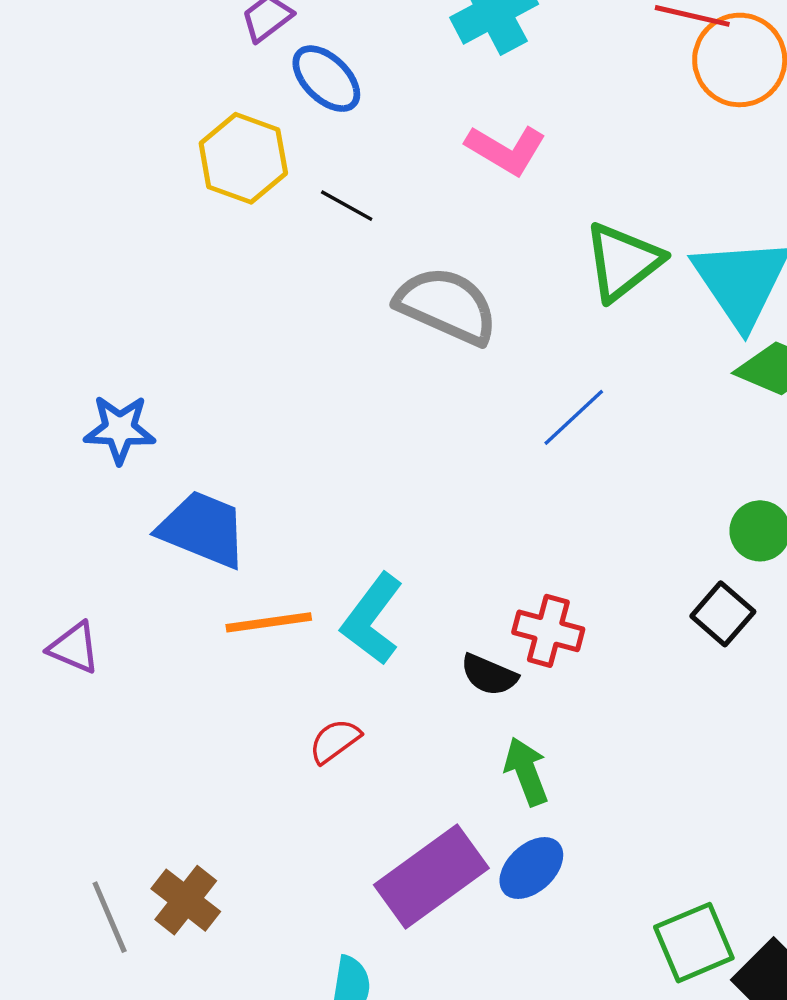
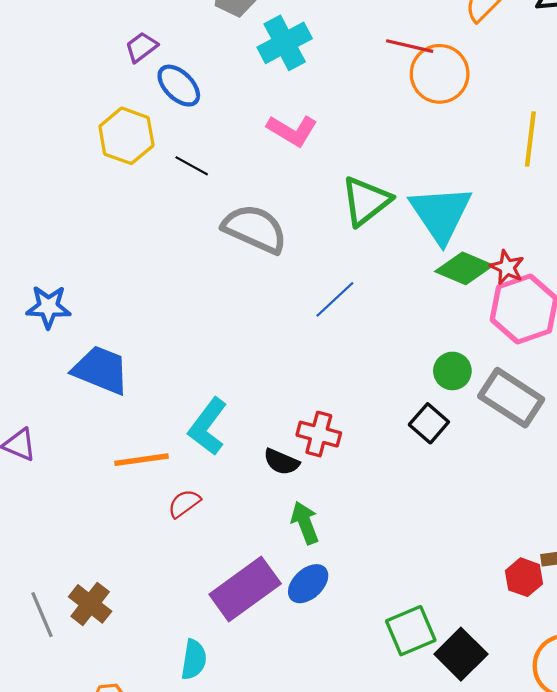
orange line: (269, 622) -> (141, 460), moved

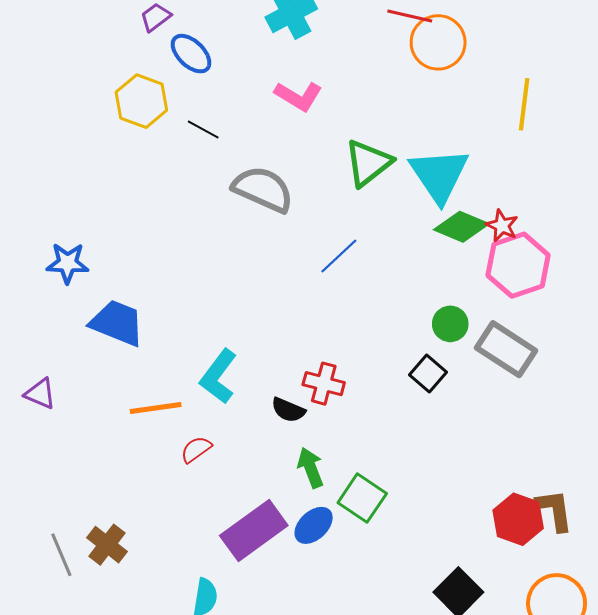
red hexagon: (524, 577) -> (518, 519), size x1.4
green square: (411, 631) -> (362, 498), moved, turned -33

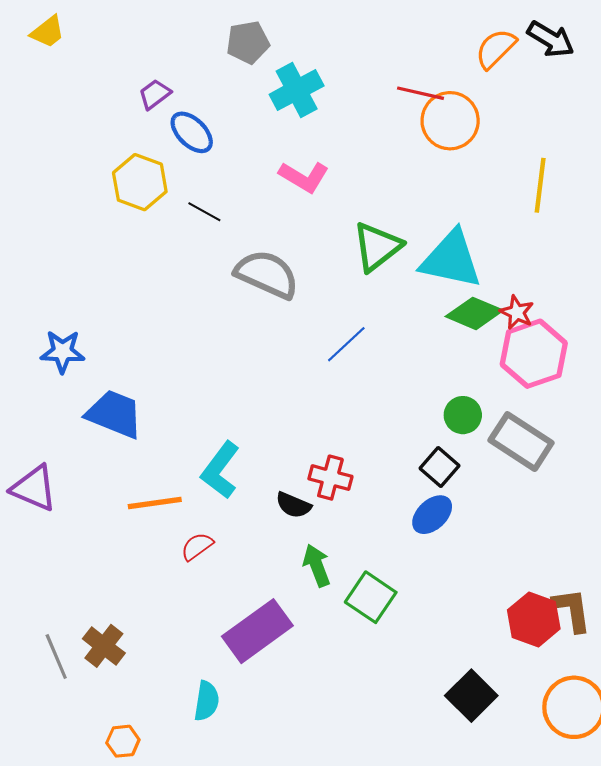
cyan triangle: (439, 175) -> (451, 259), turned -44
purple triangle: (40, 394) -> (34, 488), size x1.4
blue ellipse: (314, 525) -> (432, 515), moved

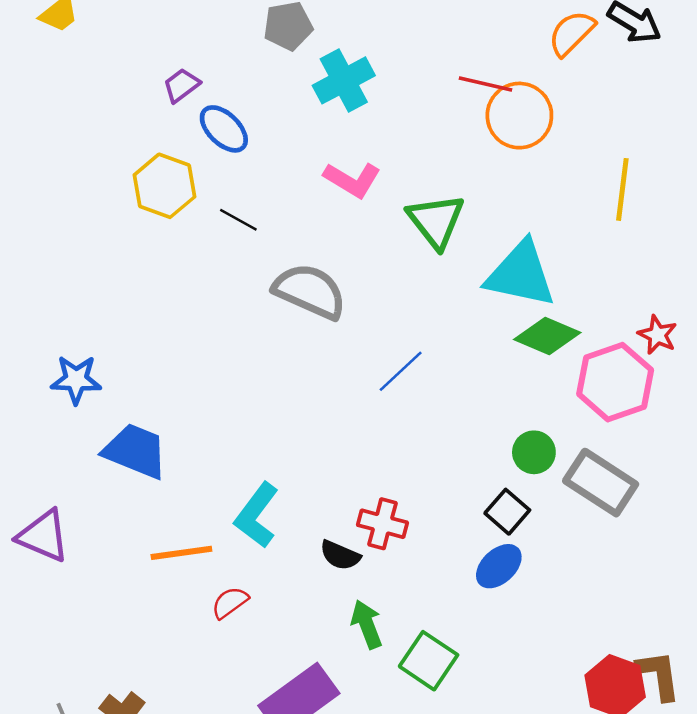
green triangle: (377, 247) -> (436, 221), moved, turned -30
red star: (517, 312) -> (657, 335), moved

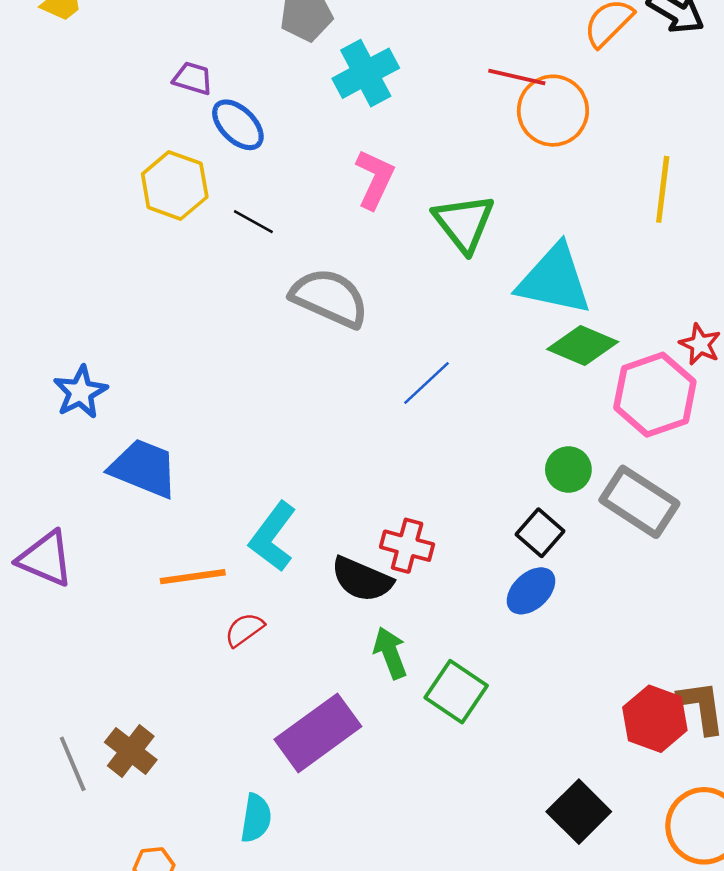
purple trapezoid: (181, 85) -> (193, 78), turned 54
pink L-shape: (352, 180) -> (375, 179), turned -96
blue star: (76, 380) -> (80, 392), turned -30
black semicircle: (340, 555) -> (362, 579), size x1.4

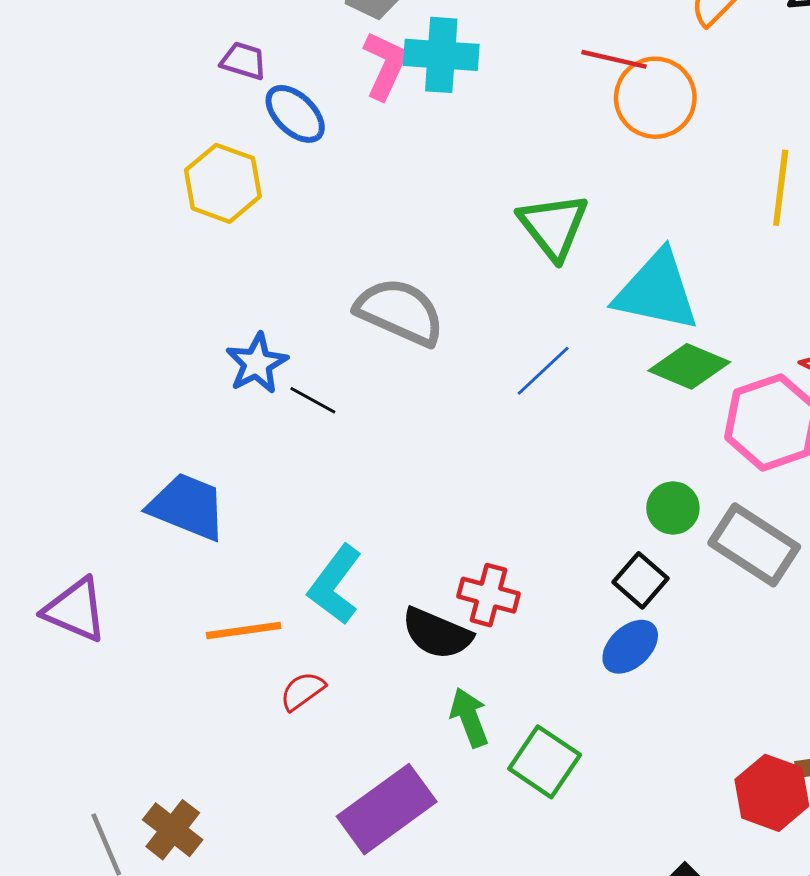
cyan cross: (366, 73) -> (441, 55), turned 32
pink L-shape: (375, 179) -> (385, 65), moved
black line: (253, 222) -> (313, 400), moved
blue line: (426, 383) -> (543, 371), moved
blue star: (80, 392) -> (257, 363), moved

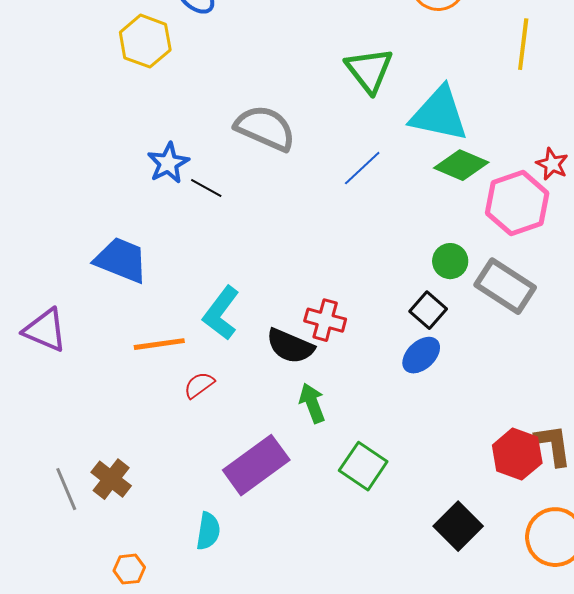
green square: (545, 762) -> (363, 466), moved

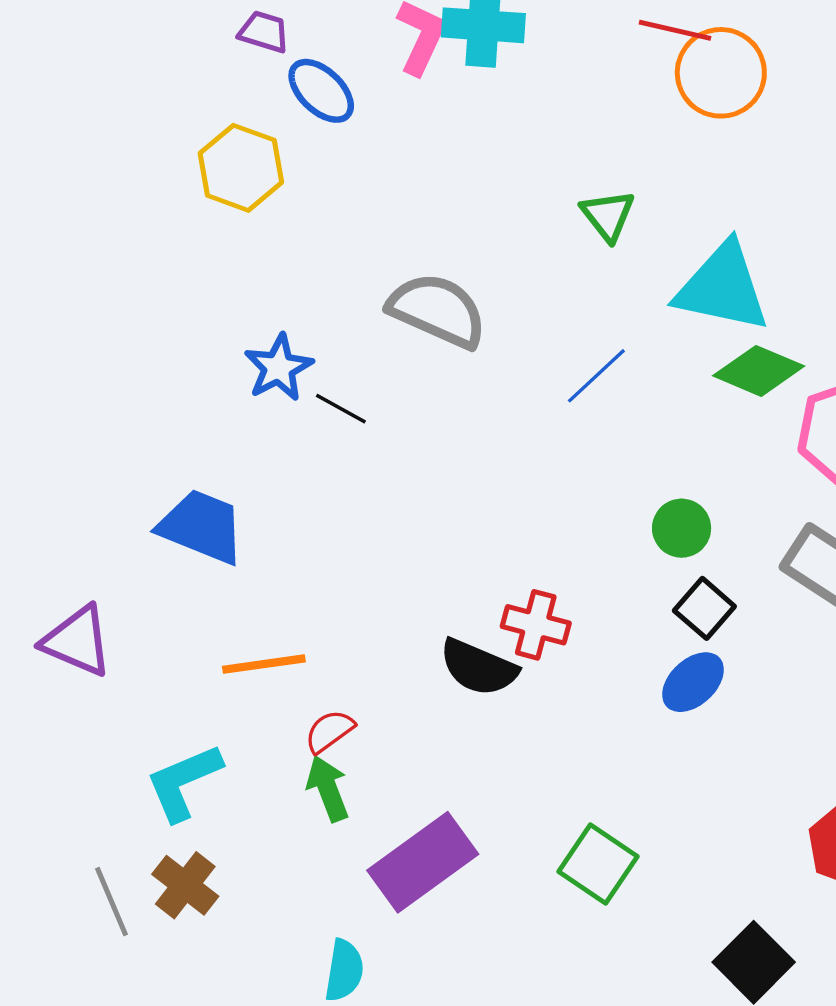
green triangle: (369, 70) -> (608, 215), size x0.7
green circle: (450, 261) -> (682, 528), moved
cyan L-shape: (221, 313) -> (184, 782), moved, turned 30
green arrow: (312, 403) -> (328, 789), moved

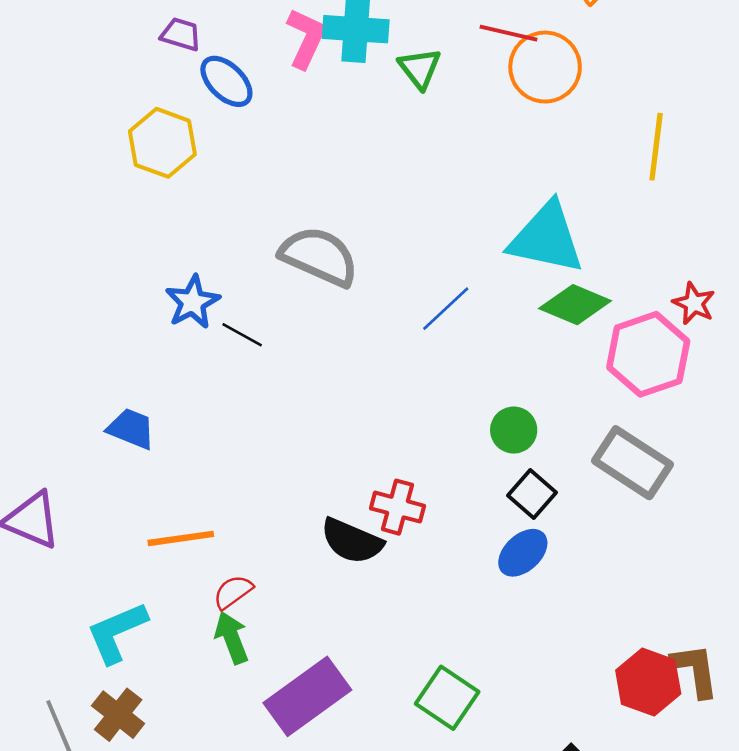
green triangle: (608, 215) -> (420, 68), moved
blue trapezoid: (202, 527) -> (131, 429), size x0.7

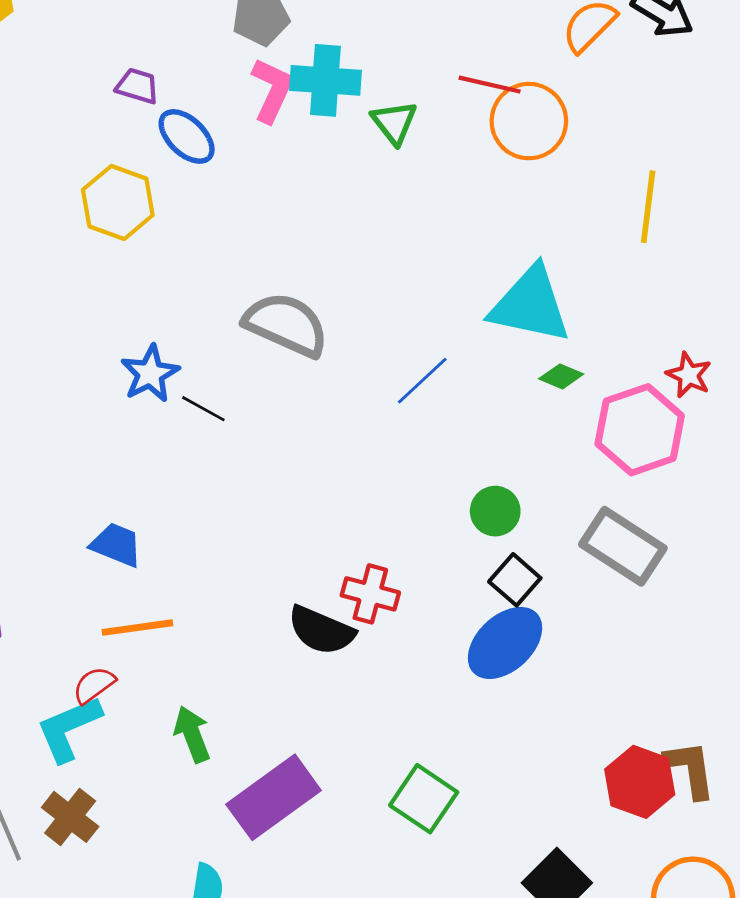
green diamond: (575, 305) -> (561, 376), size x0.6
blue trapezoid: (131, 429) -> (116, 545), moved
blue ellipse: (523, 553) -> (505, 643), size x1.4
red semicircle: (233, 592) -> (94, 685), moved

